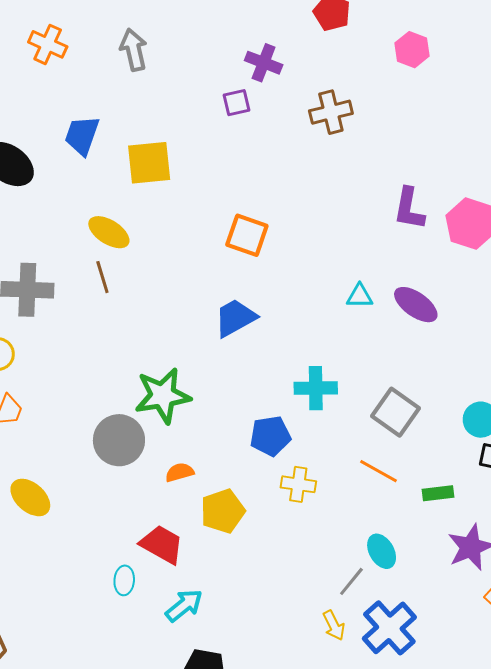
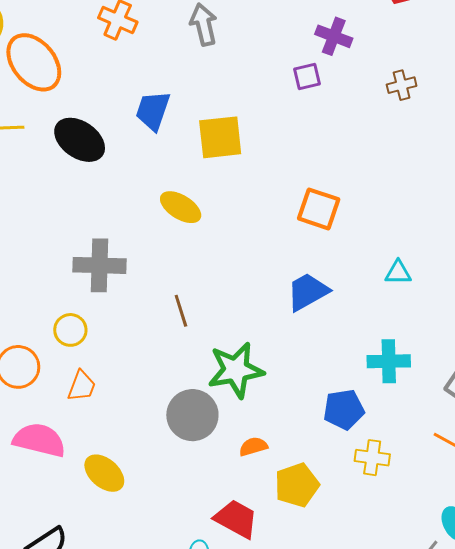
brown cross: (331, 112) -> (402, 85), size x0.7
brown line: (102, 277) -> (181, 311), moved
cyan triangle: (360, 296) -> (398, 273), moved

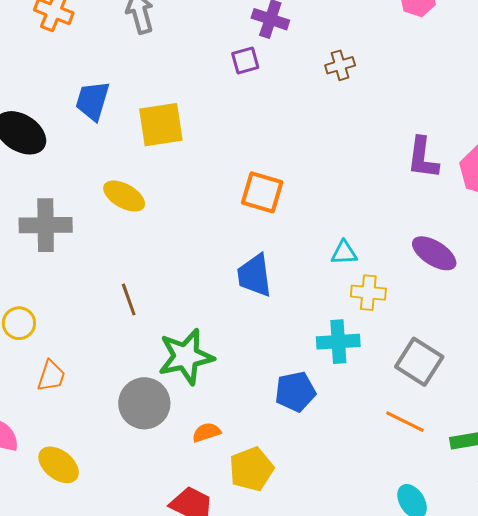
gray cross: (99, 265) -> (46, 225), moved
blue trapezoid: (308, 292) -> (254, 275), turned -66
orange trapezoid: (82, 386) -> (51, 376), moved
yellow cross: (372, 458) -> (368, 293), moved

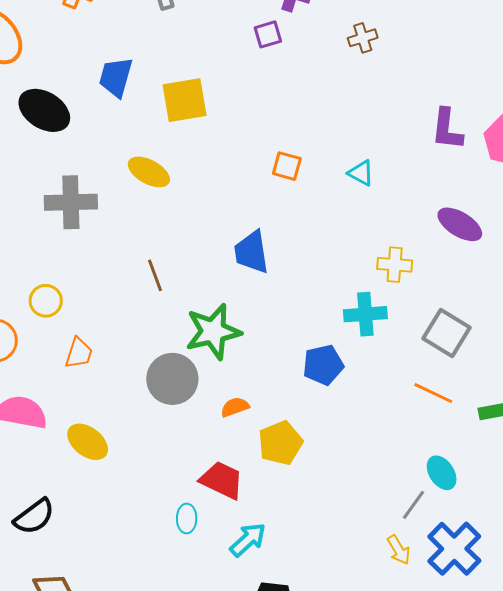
orange square: (262, 192) -> (287, 166), size x0.7
cyan triangle: (344, 253) -> (361, 173), moved, turned 32
blue trapezoid: (254, 275) -> (252, 252), moved

